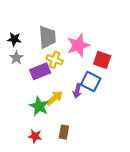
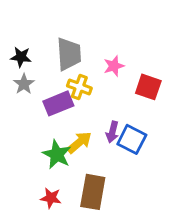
pink star: (78, 45) -> (114, 66), size x0.6
blue square: (91, 81) -> (132, 139), moved
brown rectangle: (64, 132) -> (93, 192), size x1.6

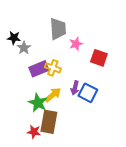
gray trapezoid: (69, 54) -> (58, 29), moved
gray star: (24, 84) -> (24, 48), moved
yellow cross: (79, 87) -> (53, 68), moved
brown rectangle: (93, 192) -> (49, 122), moved

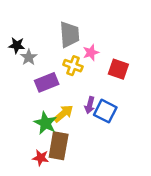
yellow cross: (53, 68) -> (73, 66), moved

